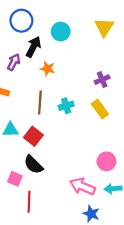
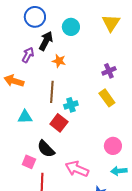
cyan cross: (66, 106) -> (71, 105), moved
red square: (33, 136) -> (59, 123), moved
pink arrow: (82, 186) -> (77, 169), moved

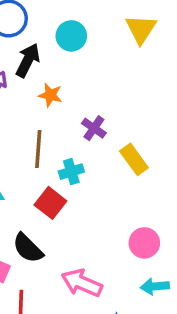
purple cross: (109, 71) -> (94, 128), moved, turned -32

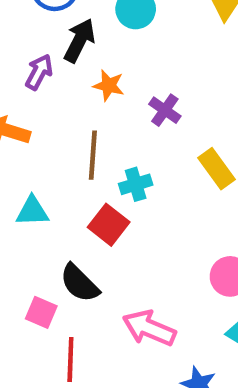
purple cross: (94, 128) -> (165, 110), moved

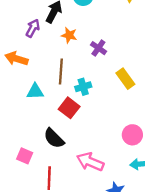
cyan triangle: (32, 211) -> (35, 91), moved
pink square: (41, 312) -> (25, 156), moved

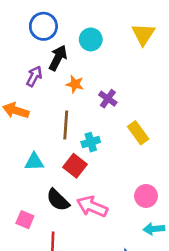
cyan triangle: (35, 91) -> (34, 162), moved
pink arrow: (90, 162) -> (92, 206), moved

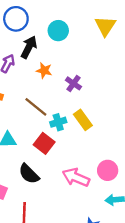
brown line: (66, 125) -> (36, 107), turned -55
yellow rectangle: (138, 133) -> (83, 120), moved
pink arrow: (92, 206) -> (76, 177), moved

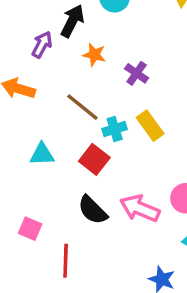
black semicircle: (29, 174) -> (93, 210), moved

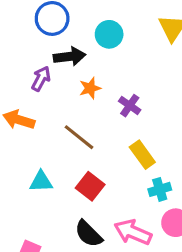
black arrow: (72, 21) -> (70, 56), turned 56
orange star: (94, 55) -> (90, 88), turned -30
cyan cross: (115, 129) -> (160, 189), moved

